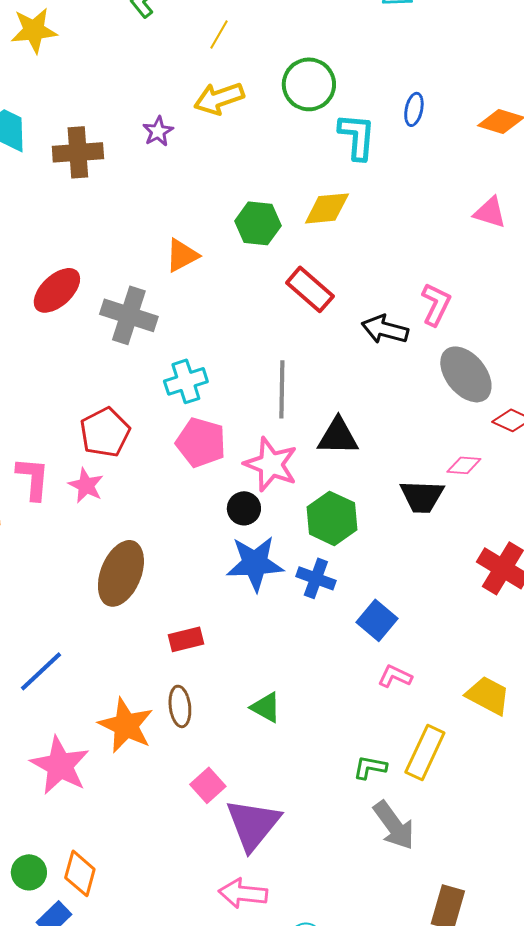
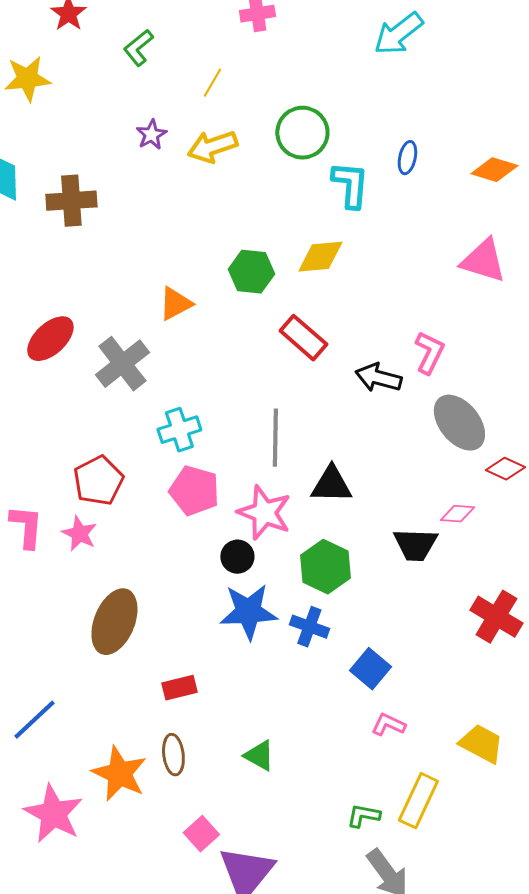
purple star: (158, 131) -> (151, 135), moved
pink triangle: (490, 212) -> (483, 261), size x1.4
gray cross: (129, 315) -> (122, 364), turned 34

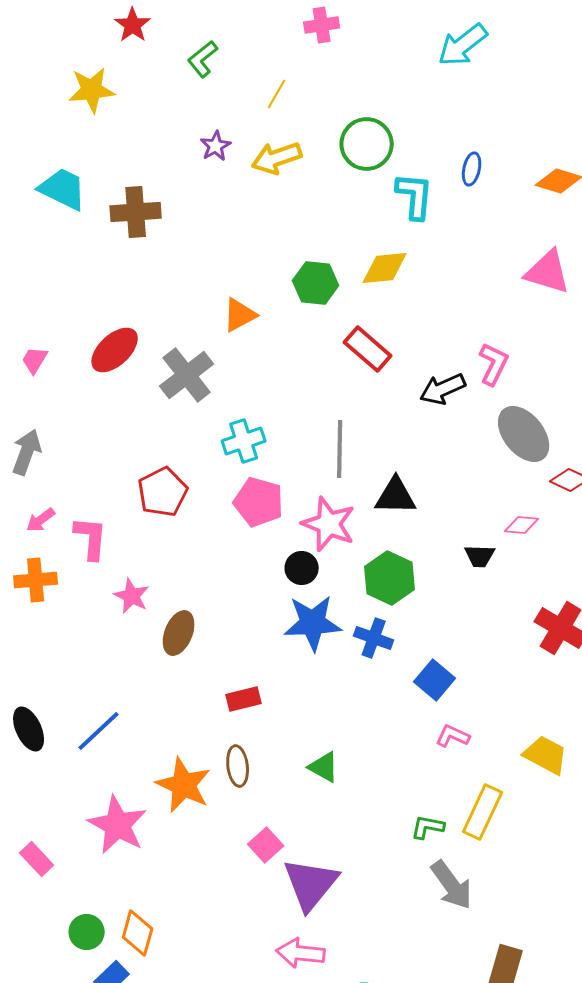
black arrow: (378, 378) -> (443, 389), turned -39
pink star: (79, 534) -> (132, 596), moved
black trapezoid: (415, 545) -> (480, 556), size x0.7
brown ellipse: (114, 622) -> (179, 633), size x0.7

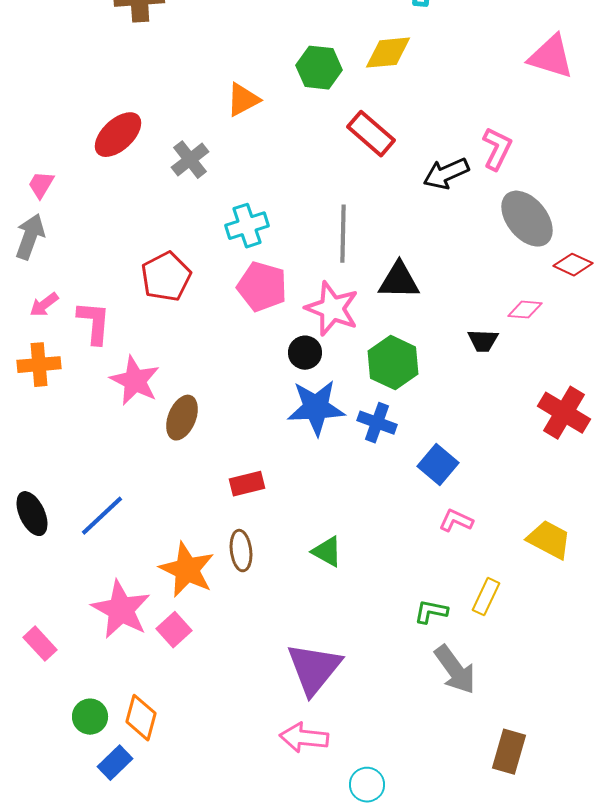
pink trapezoid: (35, 360) -> (41, 185), moved
gray cross: (187, 375) -> (190, 160), size x0.7
pink star: (132, 596) -> (135, 381), size x1.4
yellow rectangle: (483, 812) -> (486, 597), size x0.7
pink square: (266, 845) -> (174, 630), moved

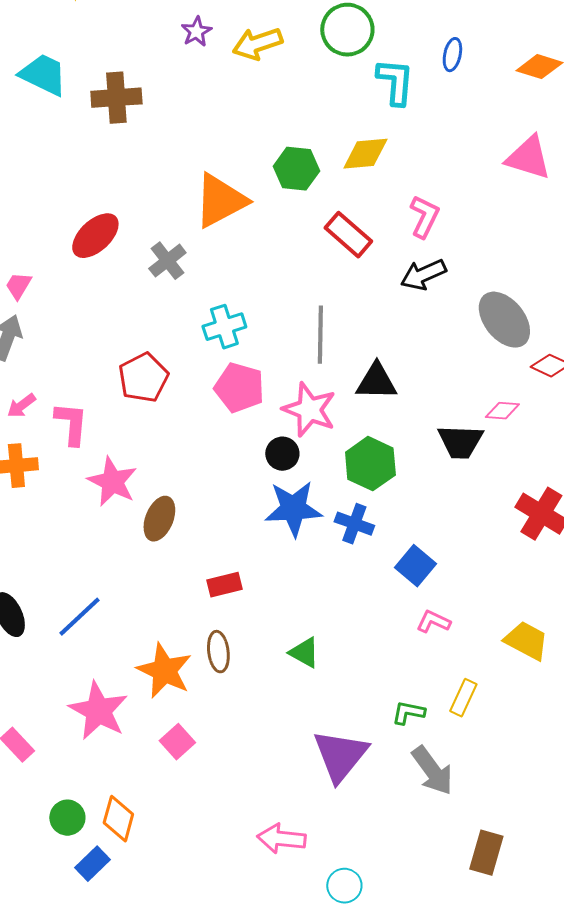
orange triangle: (243, 100) -> (220, 201), size x1.6
pink L-shape: (497, 149) -> (424, 217), moved
black trapezoid: (483, 341) -> (460, 442), size x1.5
pink square: (174, 630) -> (177, 742), moved
purple triangle: (314, 669) -> (340, 756), moved

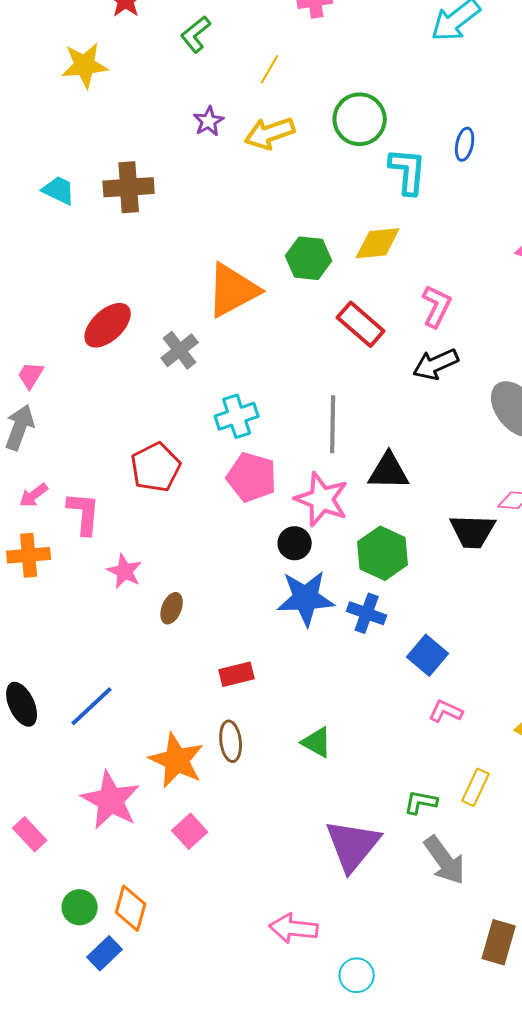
cyan trapezoid: (43, 75) -> (59, 190), moved, size x0.7
pink star: (112, 482) -> (125, 571), size x0.7
brown ellipse: (159, 519) -> (172, 608), size x0.7

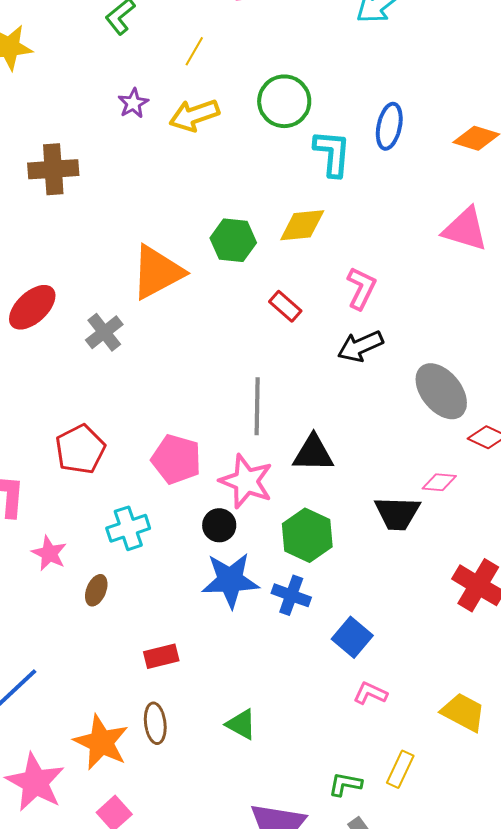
blue ellipse: (465, 144) -> (389, 126), size x1.4
red rectangle: (361, 324) -> (285, 306), size x0.7
cyan cross: (237, 416) -> (128, 528), moved

